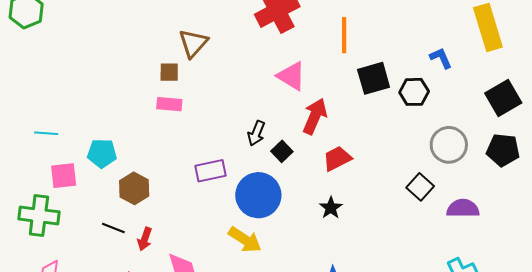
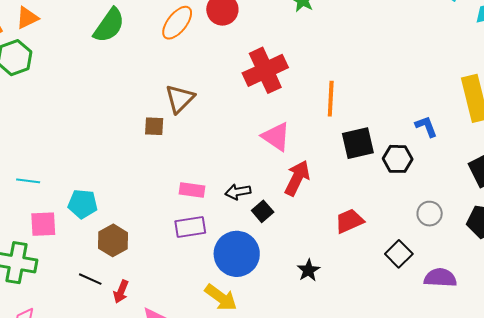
pink rectangle: (169, 104) -> (192, 190), moved
black arrow: (256, 133) -> (238, 192), turned 55
gray circle: (449, 145) -> (430, 214), size x0.7
red trapezoid: (337, 159) -> (349, 221), moved

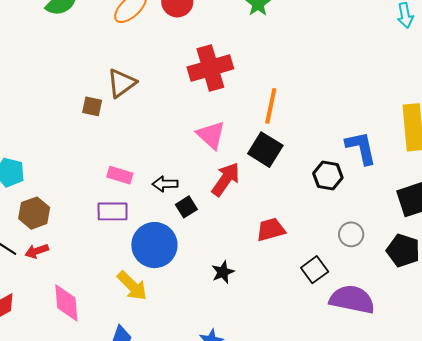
blue L-shape: (426, 126) -> (361, 148), size x1.5
black square: (358, 143) -> (265, 150), moved, turned 36
purple semicircle: (440, 278) -> (352, 299), size x1.4
red arrow: (121, 292) -> (37, 251), moved, turned 40

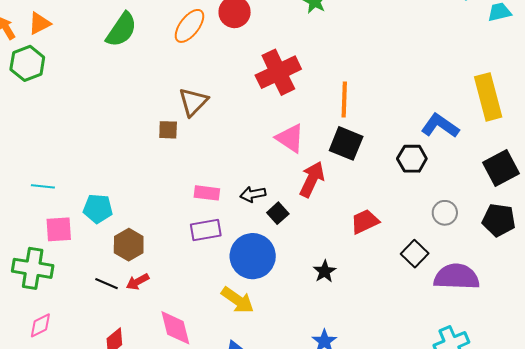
blue L-shape: (361, 148) -> (440, 126), turned -33

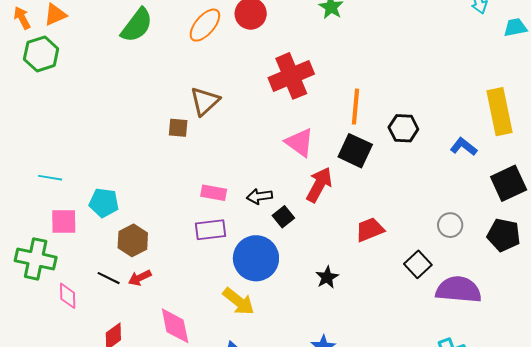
blue L-shape: (440, 126) -> (464, 147), moved, size x0.7
black hexagon: (412, 159) -> (403, 128), moved
pink diamond: (40, 325) -> (68, 296), moved, turned -68

